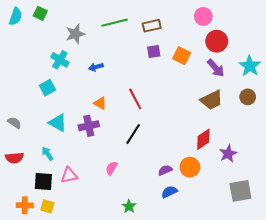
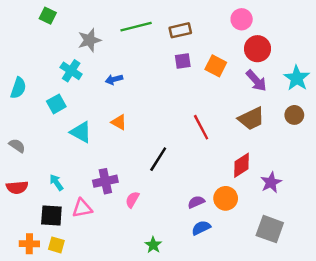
cyan semicircle: (15, 16) -> (18, 88), moved
red line: (135, 99) -> (201, 127), moved
cyan triangle: (58, 123) -> (81, 132), moved
purple cross: (89, 126) -> (105, 181), moved
gray square: (240, 191) -> (270, 229), moved, turned 30

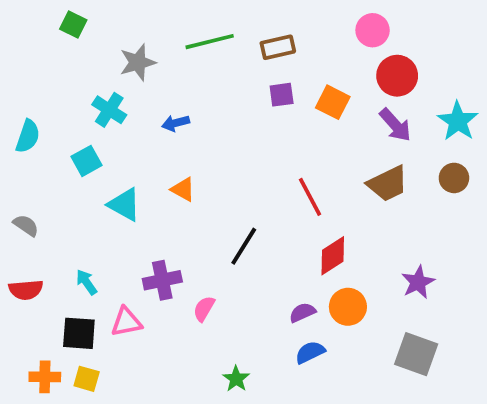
red diamond: (242, 165) -> (333, 256), moved

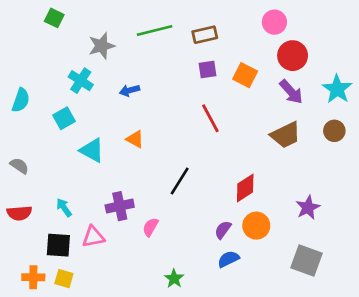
red line: (310, 197) -> (210, 118), moved
purple semicircle: (302, 312) -> (223, 230), turned -30

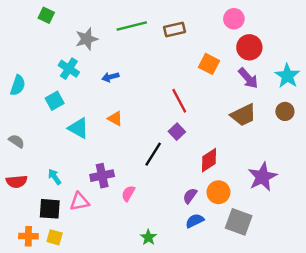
purple square: (208, 70) -> (177, 132), moved, turned -35
purple star: (308, 207) -> (262, 177), size x1.4
gray square: (306, 260) -> (239, 222), moved

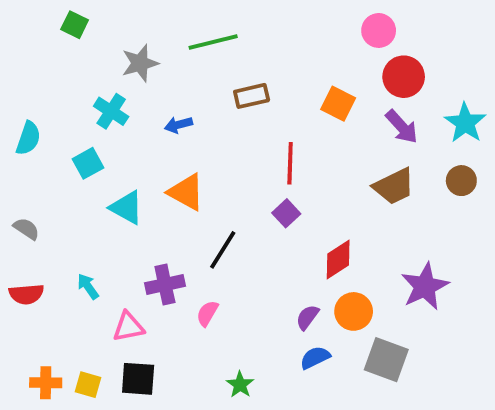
brown rectangle: (175, 29) -> (252, 96), moved
red line: (179, 101) -> (290, 163), turned 30
orange triangle: (115, 119) -> (186, 192), size x1.5
black line: (153, 154) -> (223, 250), moved
black square: (50, 209) -> (138, 379), moved

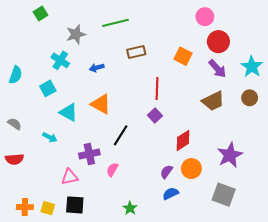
green square: (75, 25) -> (40, 14), turned 32
cyan arrow: (88, 286) -> (50, 137), moved, turned 152
gray square: (386, 360) -> (224, 195), moved

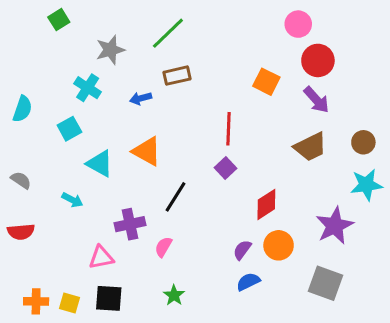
green line: (115, 23) -> (168, 33), turned -30
brown rectangle: (136, 52) -> (177, 76), moved
cyan star: (252, 67) -> (366, 185), moved, turned 30
green star: (130, 208) -> (174, 295), moved

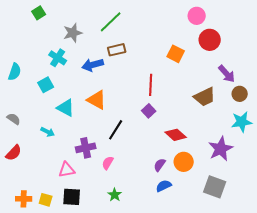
blue arrow: (141, 98) -> (93, 65), size x1.5
purple arrow: (316, 100) -> (227, 74), moved
red diamond: (266, 204) -> (176, 135), turned 75
red semicircle: (21, 232) -> (14, 153), turned -42

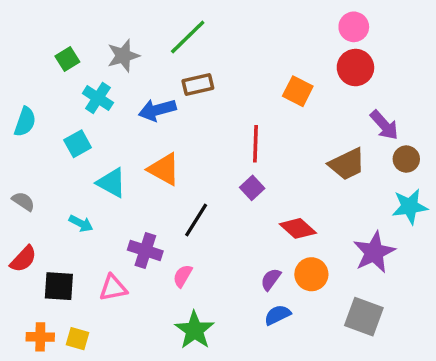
green square: (39, 13) -> (67, 59), moved
pink circle: (197, 16) -> (354, 27), moved
purple cross: (86, 148) -> (145, 251), turned 30
green star: (115, 195) -> (194, 330), size x1.6
black square: (72, 197) -> (59, 286), moved

